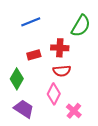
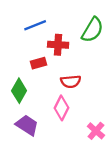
red cross: (60, 48) -> (58, 45), moved
pink cross: (74, 111) -> (96, 131), moved

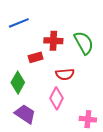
blue line: (35, 25) -> (19, 23), moved
green semicircle: (92, 30) -> (84, 43), moved, turned -60
pink cross: (96, 131) -> (88, 119), turned -35

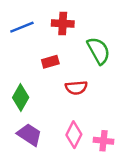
red cross: (53, 41) -> (63, 23), moved
red rectangle: (36, 57) -> (50, 62), moved
pink diamond: (57, 98) -> (74, 135), moved

